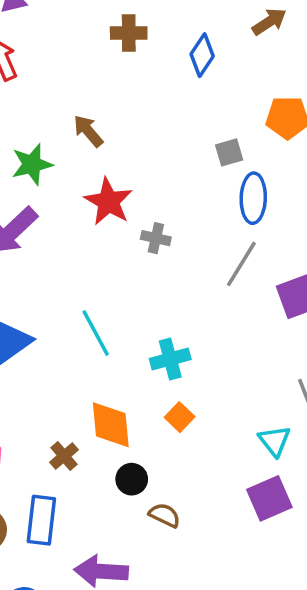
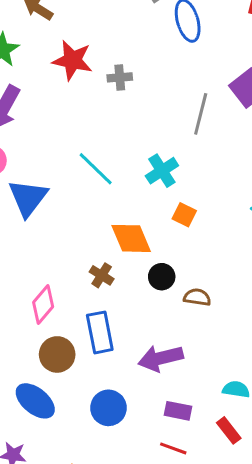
gray line: (241, 264) -> (201, 114), moved

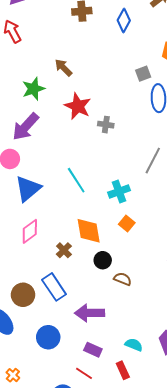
pink diamond: (43, 304) -> (30, 231), moved
blue rectangle: (100, 332) -> (54, 287), turned -36

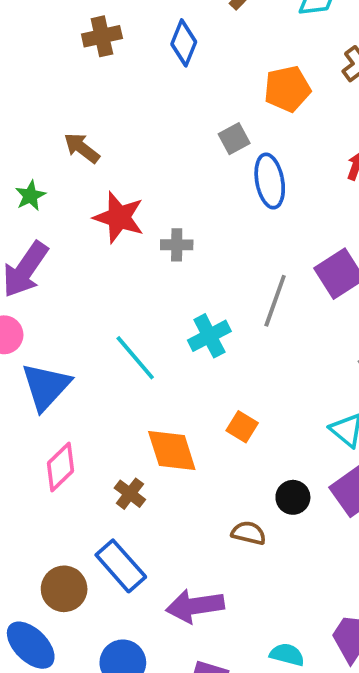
green star: (33, 89) -> (30, 196), size x0.7
cyan cross: (119, 191) -> (209, 336), moved
black circle: (103, 260) -> (293, 497), moved

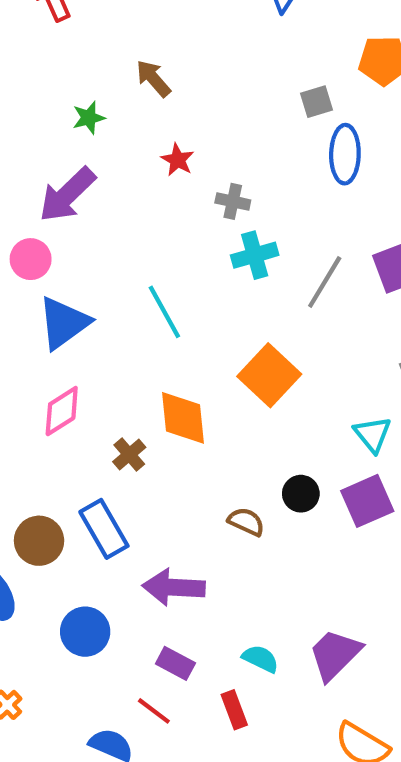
red star: (119, 217) -> (178, 160), size x0.6
cyan cross: (209, 336) -> (255, 255), moved
orange square: (242, 427) -> (269, 375), moved, size x1.8

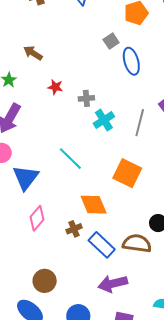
brown cross: (129, 454) -> (74, 229), turned 35
brown semicircle: (246, 522) -> (137, 243), size x1.6
blue rectangle: (104, 529) -> (102, 245), moved

